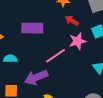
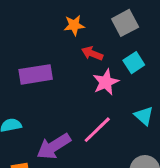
pink line: (56, 56) -> (97, 130), moved

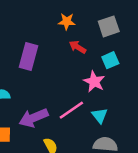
purple rectangle: (36, 74) -> (29, 57), turned -75
pink star: (106, 82) -> (94, 82), moved, turned -30
cyan triangle: (144, 116) -> (100, 115), moved

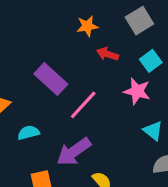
purple rectangle: (29, 57) -> (51, 79), turned -50
pink line: (71, 110) -> (83, 105), moved

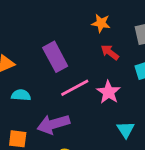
pink star: (137, 91) -> (109, 92), moved

